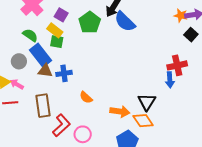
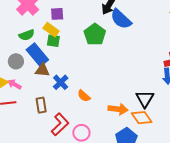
purple square: (61, 15) -> (57, 14), turned -32
green pentagon: (90, 22) -> (95, 34), moved
green semicircle: (30, 35) -> (27, 35), turned 126
blue cross: (64, 73) -> (61, 82), moved, turned -35
brown rectangle: (43, 106) -> (41, 105), size x0.7

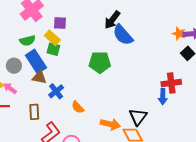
green pentagon: (95, 34) -> (100, 62), moved, turned 30

